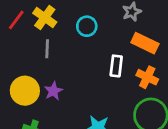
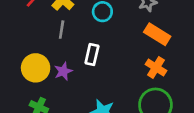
white rectangle: (116, 66) -> (92, 55), moved

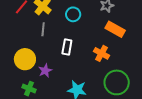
orange cross: (156, 68) -> (102, 53), moved
purple star: (63, 71) -> (45, 71), moved

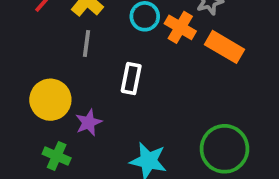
orange cross: (102, 53) -> (180, 27), moved

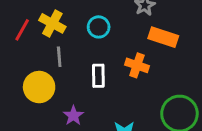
orange cross: (180, 27) -> (137, 65), moved
yellow circle: (50, 100) -> (39, 87), moved

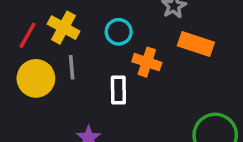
orange cross: (137, 65) -> (147, 62), moved
yellow circle: (39, 87) -> (36, 78), moved

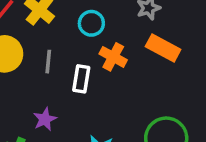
gray line: (72, 67) -> (48, 62), moved

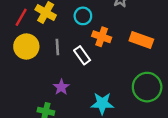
orange rectangle: (163, 48) -> (141, 40), moved
white rectangle: (81, 79) -> (82, 55), turned -36

